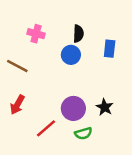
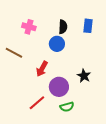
blue rectangle: (110, 49) -> (88, 26), moved
red arrow: (17, 105) -> (42, 69), moved
black star: (105, 107) -> (84, 76), moved

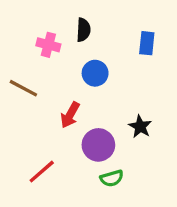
black semicircle: (63, 27) -> (83, 30), moved
red line: (37, 103) -> (42, 172), moved

